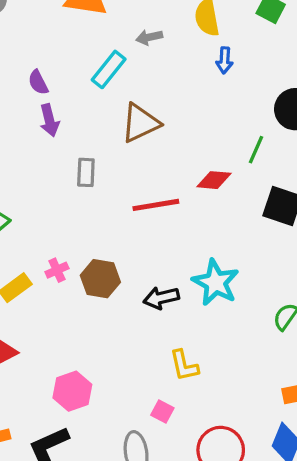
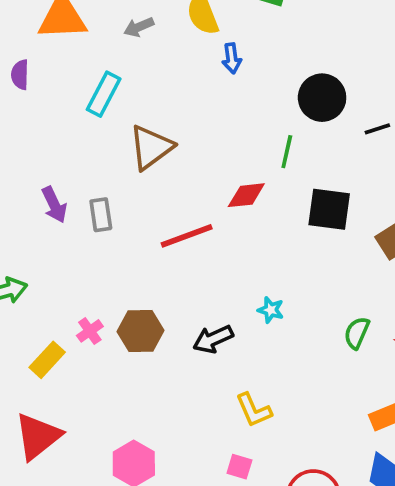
gray arrow: (149, 37) -> (139, 27), moved
purple semicircle: (38, 82) -> (20, 75), moved, turned 40
purple arrow: (49, 120) -> (54, 205), moved
cyan star: (216, 283) -> (271, 310), size x0.5

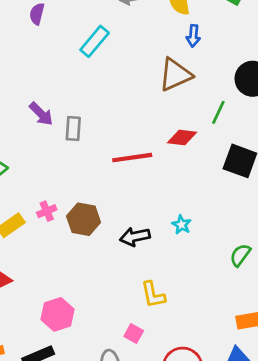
brown triangle: (151, 147) -> (175, 75), moved
purple arrow: (54, 205) -> (41, 114), turned -32

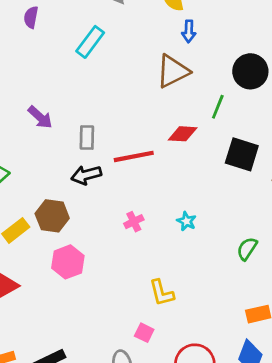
gray rectangle: (73, 129) -> (87, 138), moved
pink cross: (47, 211) -> (134, 222), moved
brown hexagon: (84, 219) -> (52, 216), moved
black arrow: (135, 237) -> (86, 175), moved
pink hexagon: (57, 314) -> (68, 262), moved

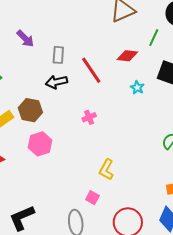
red line: (134, 156) -> (91, 70), turned 64
cyan star: (187, 221) -> (137, 88), moved
yellow L-shape: (162, 293) -> (106, 170), turned 40

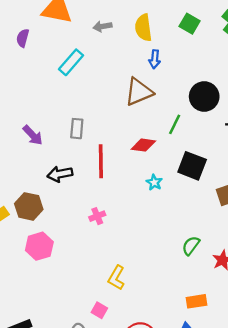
purple arrow: (25, 39) -> (33, 135), moved
gray rectangle: (58, 55) -> (77, 129), moved
red line: (91, 70) -> (101, 161), turned 32

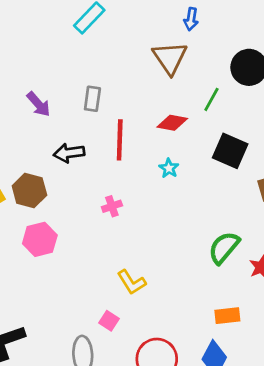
brown triangle: (139, 92) -> (170, 58), turned -44
cyan star: (154, 182) -> (169, 168), moved
green semicircle: (191, 246) -> (224, 248), size x1.4
yellow L-shape: (116, 278) -> (132, 282), turned -65

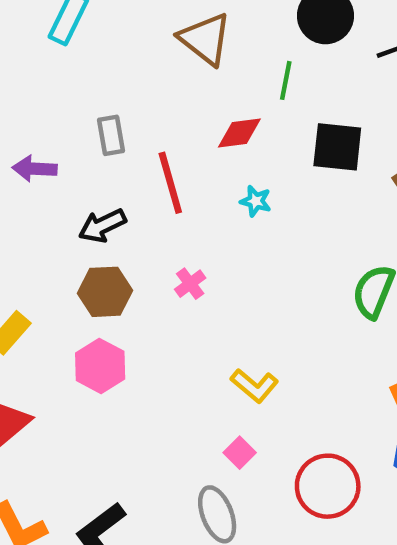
purple arrow: (39, 104) -> (35, 169), turned 152
brown hexagon: (29, 190) -> (105, 292), moved
pink square: (109, 321) -> (240, 453), turned 30

